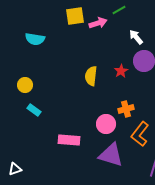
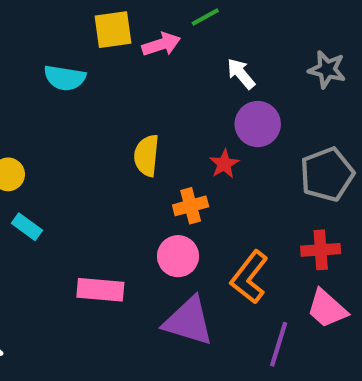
cyan semicircle: (35, 39) -> (65, 78), moved
red star: (121, 71) -> (224, 164), moved
orange cross: (126, 109) -> (191, 206), moved

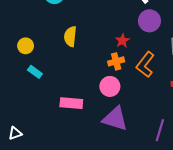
yellow semicircle: (147, 155) -> (70, 36), moved
red star: (224, 164) -> (122, 41), moved
orange L-shape: (249, 277) -> (145, 65), moved

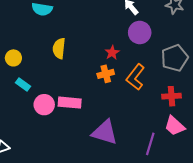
pink circle: (110, 86) -> (44, 105), moved
pink rectangle: (71, 103) -> (70, 103), moved

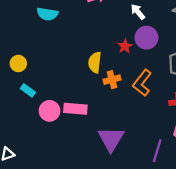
yellow semicircle: (59, 48) -> (95, 62), moved
red star: (112, 53) -> (125, 46), moved
purple triangle: (105, 132) -> (111, 139), turned 44

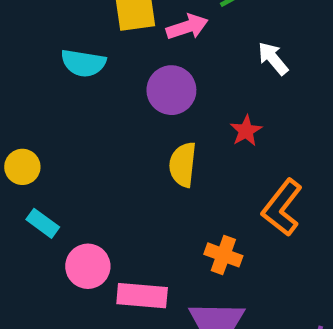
purple circle: (146, 38) -> (171, 90), moved
orange cross: (112, 80) -> (223, 255), moved, turned 35
pink rectangle: (75, 109) -> (142, 296), moved

